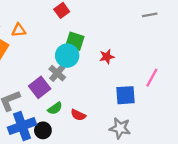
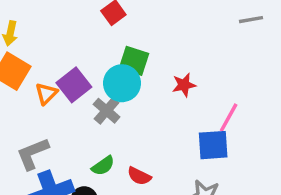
orange triangle: (19, 30) -> (46, 94), moved, turned -40
pink line: (152, 78) -> (229, 118), moved
purple square: (40, 87) -> (74, 85), moved

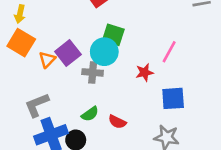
red star: (184, 85) -> (145, 72), moved
gray cross: (107, 111) -> (93, 72), turned -36
pink line: (229, 118) -> (169, 52), moved

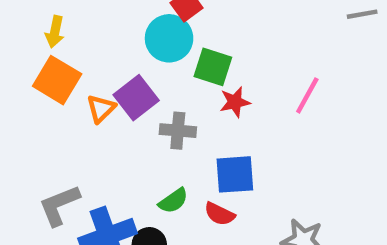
cyan circle: (104, 52) -> (169, 38), moved
red star: (145, 72) -> (235, 102), moved
blue square: (173, 98) -> (235, 174), moved
gray L-shape: (37, 105) -> (59, 205), moved

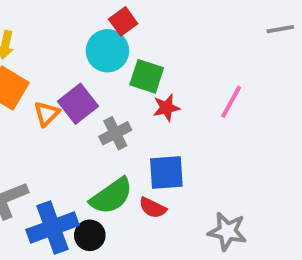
gray cross: (178, 131) -> (115, 133), turned -32
green semicircle: (173, 201) -> (111, 196), size x1.6

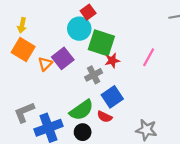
green square: (147, 76) -> (101, 43), size x1.4
gray cross: (115, 133) -> (94, 75), moved
blue square: (166, 172) -> (112, 97), turned -30
black circle: (90, 235) -> (83, 132), moved

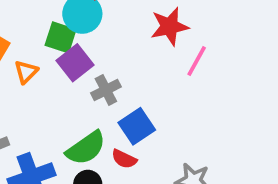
green square: (101, 43) -> (61, 37), moved, size x0.7
purple square: (63, 58) -> (75, 63), moved
red star: (112, 61) -> (169, 26), moved, size x1.5

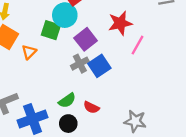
purple square: (75, 63) -> (86, 39), moved
blue square: (137, 126) -> (99, 66), moved
green semicircle: (86, 148) -> (67, 100), size x0.7

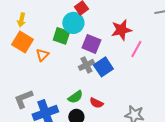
purple square: (86, 39) -> (91, 44), turned -30

